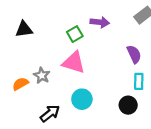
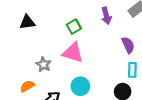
purple arrow: (100, 22) -> (106, 16), moved, turned 70
orange semicircle: (20, 84) -> (27, 86), moved

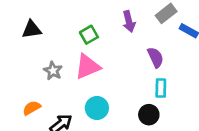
pink triangle: (73, 53) -> (88, 67), turned -40
gray star: (43, 64) -> (53, 71), moved

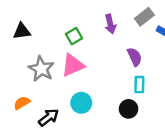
gray star: (53, 71) -> (41, 69), size x1.5

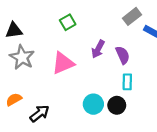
purple arrow: (110, 24) -> (98, 49), moved, turned 42
green square: (74, 36) -> (68, 22), moved
gray star: (41, 69) -> (22, 57), moved
cyan circle: (81, 103) -> (93, 104), moved

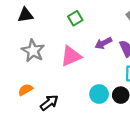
black triangle: (14, 30) -> (25, 15), moved
purple arrow: (98, 49) -> (103, 43), turned 35

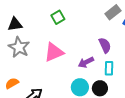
black triangle: (25, 15) -> (15, 24), moved
purple arrow: (103, 43) -> (86, 62), moved

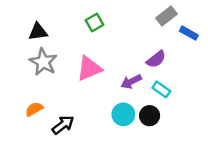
purple semicircle: (105, 45) -> (156, 59), turned 77
cyan rectangle: (109, 68) -> (161, 89), turned -56

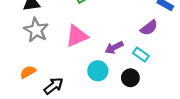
purple semicircle: (156, 59) -> (149, 28), moved
cyan circle: (123, 114) -> (98, 71), moved

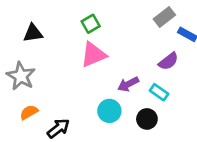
gray star: (36, 30) -> (21, 76), moved
pink triangle: (77, 36) -> (93, 55), moved

